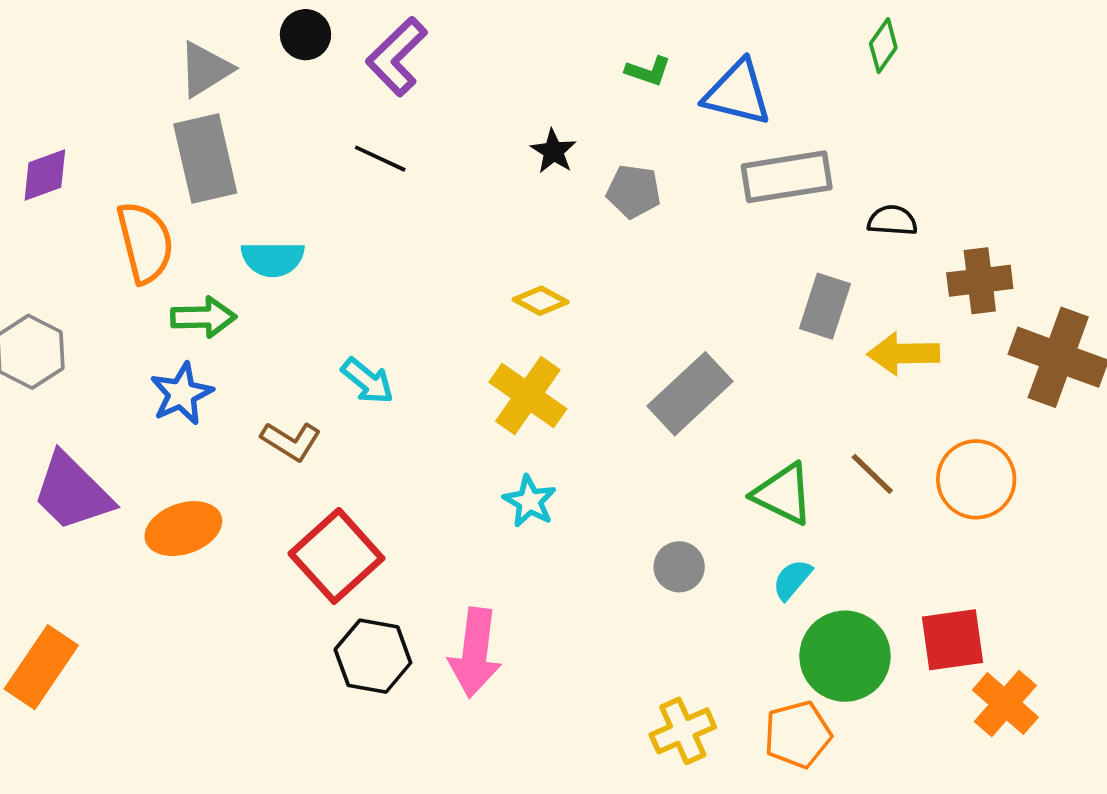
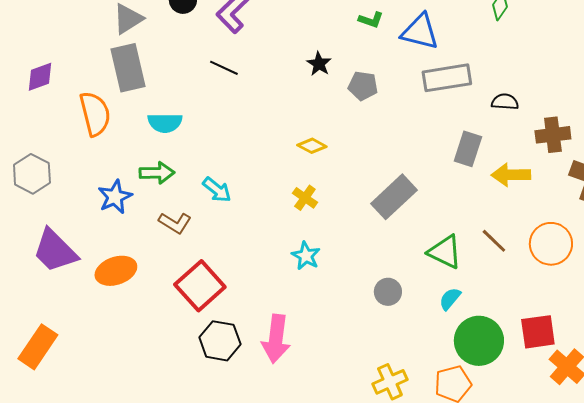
green arrow: (203, 317) -> (157, 173), moved
yellow cross: (528, 396) -> (305, 198), size x0.6

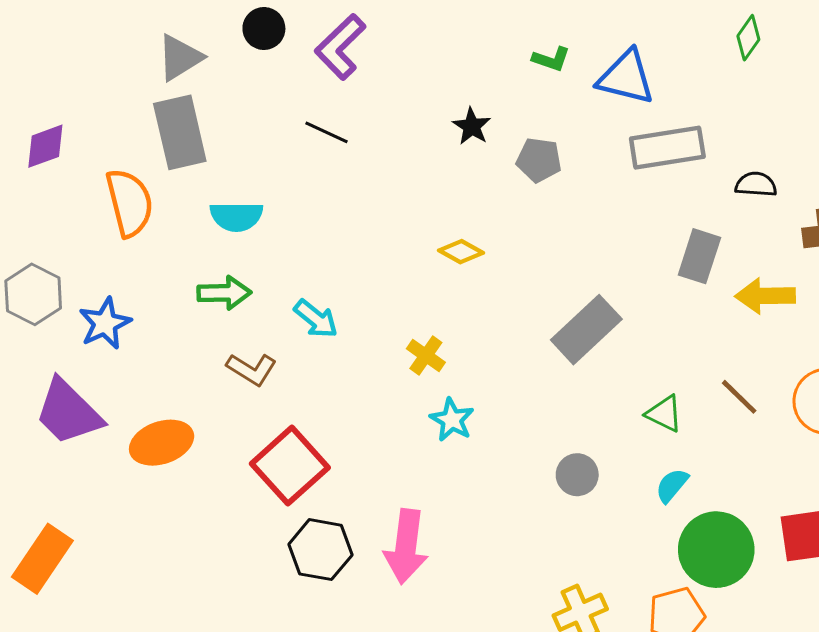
blue star: (115, 197) -> (105, 323), moved
yellow cross: (305, 198) -> (426, 356), moved
green triangle: (445, 252) -> (664, 414), size x0.7

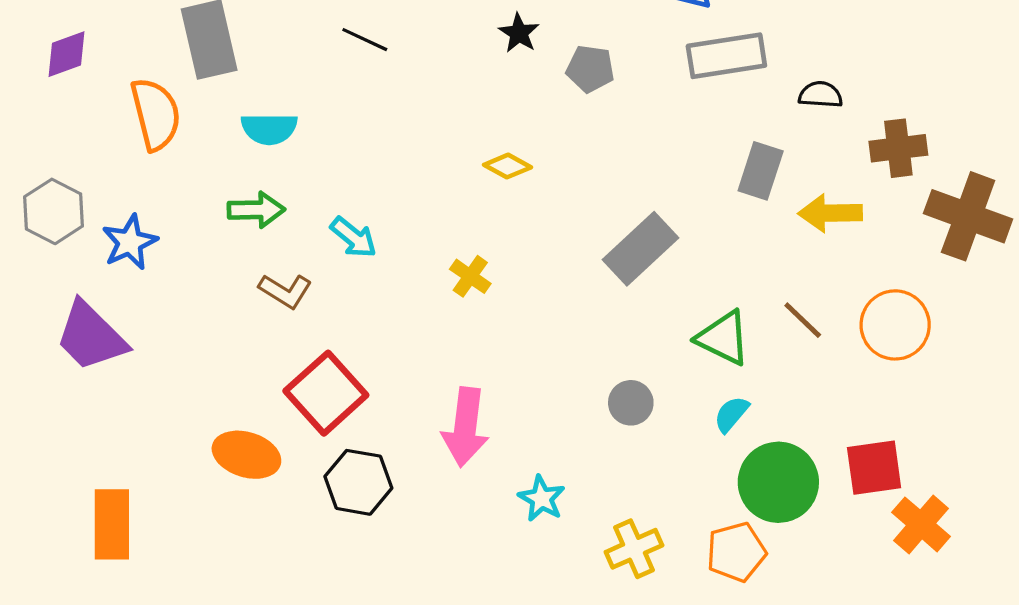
green triangle: (664, 414) -> (723, 338), size x1.4
cyan star: (452, 420) -> (542, 498), moved
orange ellipse: (162, 443) -> (246, 455), moved, turned 36
pink arrow: (406, 547) -> (465, 427), moved
orange rectangle: (42, 559) -> (112, 524), moved, turned -34

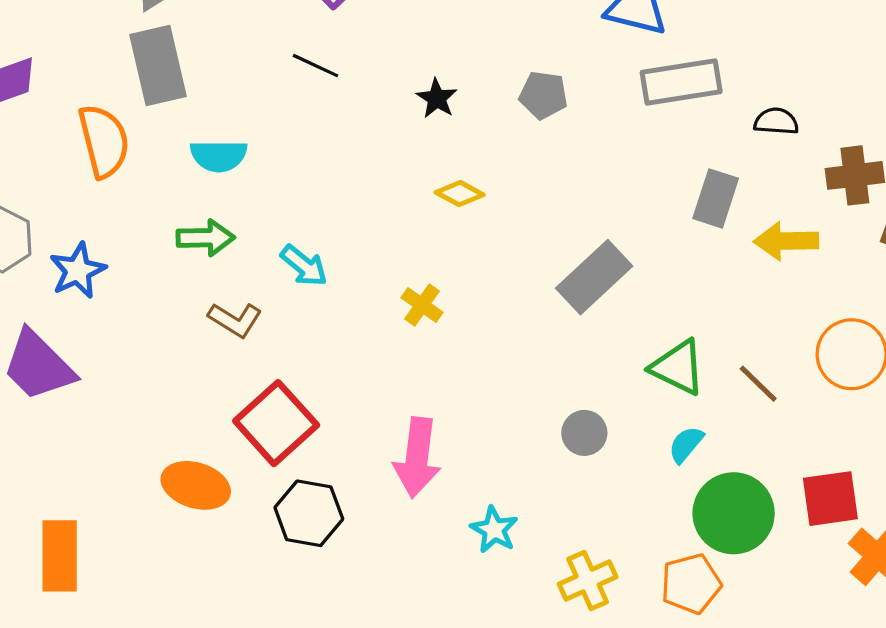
black star: (519, 33) -> (437, 98), moved
brown line: (803, 320) -> (758, 384), moved

